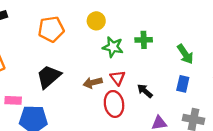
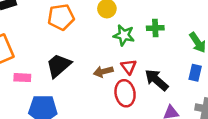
black arrow: (145, 91) -> (156, 80), size x1.5
pink rectangle: (13, 100) -> (22, 78), moved

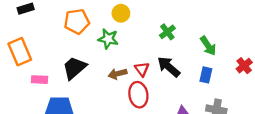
green cross: (155, 28) -> (167, 32), turned -35
green star: (124, 35) -> (108, 39), moved
black arrow: (156, 80) -> (169, 67), moved

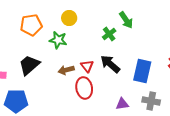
green arrow: (208, 46) -> (126, 20), moved
blue rectangle: (206, 75) -> (142, 71), size x1.6

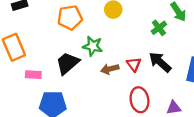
green star: (58, 40) -> (93, 46), moved
red ellipse: (84, 88) -> (139, 100), moved

